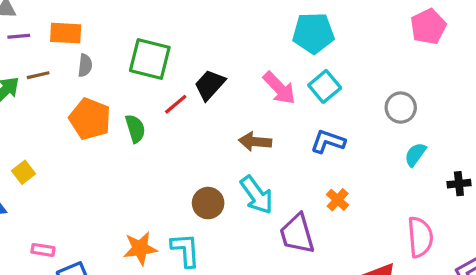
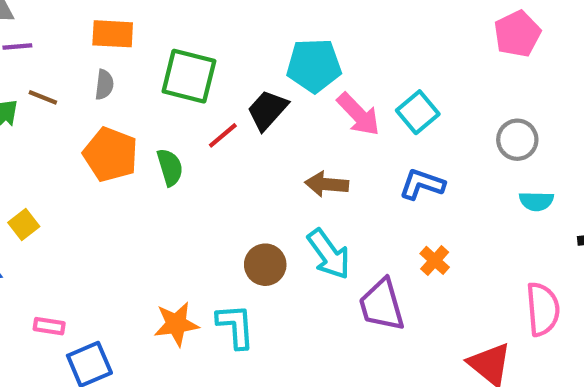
pink pentagon: (428, 27) -> (517, 34), moved
orange rectangle: (66, 33) -> (113, 34), moved
cyan pentagon: (313, 33) -> (314, 66), moved
brown line: (38, 75) -> (43, 97), turned 35
cyan semicircle: (415, 154) -> (536, 201), turned -125

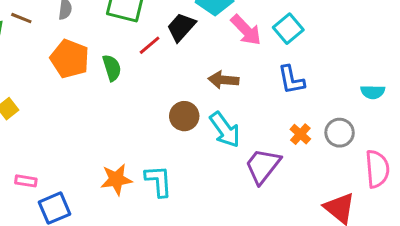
gray circle: (517, 140) -> (340, 133), moved
blue L-shape: (422, 184) -> (291, 80), turned -120
brown circle: (265, 265) -> (184, 116), moved
purple trapezoid: (382, 305) -> (263, 166), turned 54

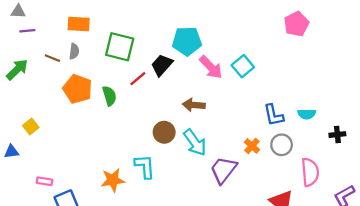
brown line: (21, 18) -> (52, 58), moved
blue L-shape: (291, 80) -> (274, 115), moved
cyan L-shape: (159, 181) -> (145, 166), moved

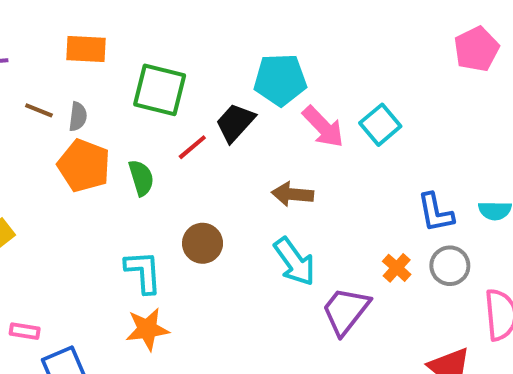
gray semicircle: (74, 51) -> (78, 117), moved
brown circle: (164, 132) -> (203, 243), moved
cyan L-shape: (145, 166) -> (143, 272), moved

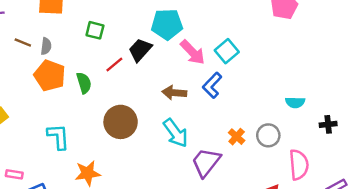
green square: (160, 90) -> (95, 30), size x0.6
blue L-shape: (436, 213) -> (212, 85), moved, turned 55
brown circle: (203, 243) -> (121, 122), size x1.4
cyan L-shape: (143, 272) -> (58, 137), moved

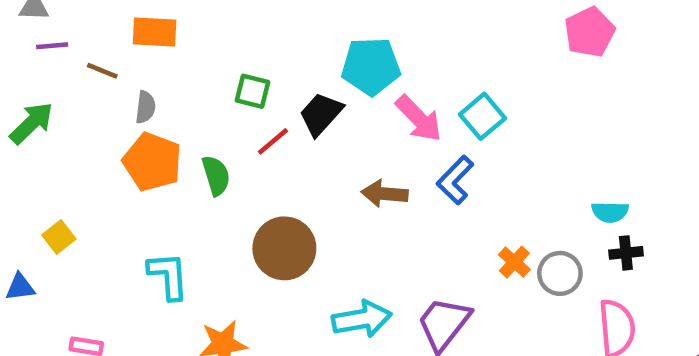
green square: (95, 30) -> (252, 91), moved
brown line: (23, 43) -> (102, 71), moved
black cross: (328, 124) -> (626, 253), moved
cyan arrow: (175, 133) -> (362, 319), moved, turned -64
orange cross: (237, 137) -> (514, 262), moved

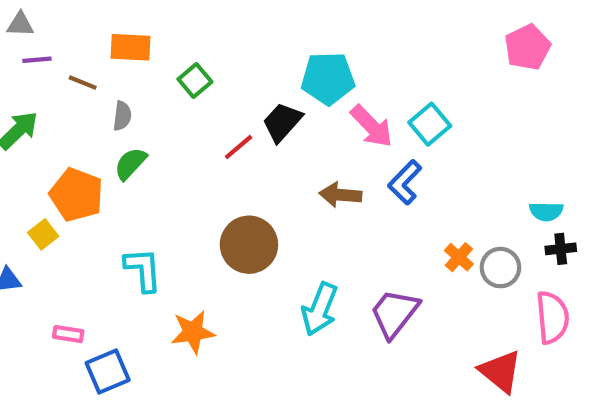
green square: (252, 91) -> (195, 80), moved, turned 36
orange pentagon: (152, 162) -> (76, 195), moved
green semicircle: (216, 175) -> (131, 164), moved, turned -120
cyan arrow: (362, 319) -> (320, 309), turned 122

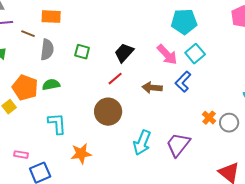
cyan pentagon: (328, 78) -> (184, 22), moved
green square: (195, 80) -> (82, 52), moved, turned -35
gray semicircle: (122, 116) -> (47, 50), size x1.5
red line: (239, 147) -> (115, 79), moved
green semicircle: (131, 164) -> (51, 85), moved, turned 36

